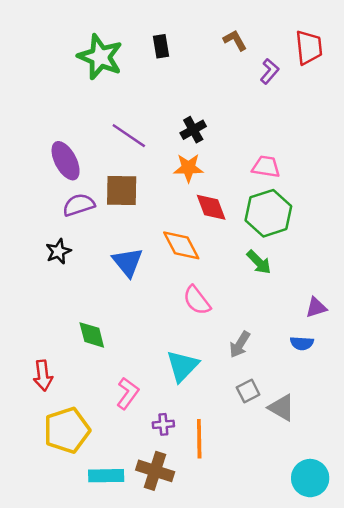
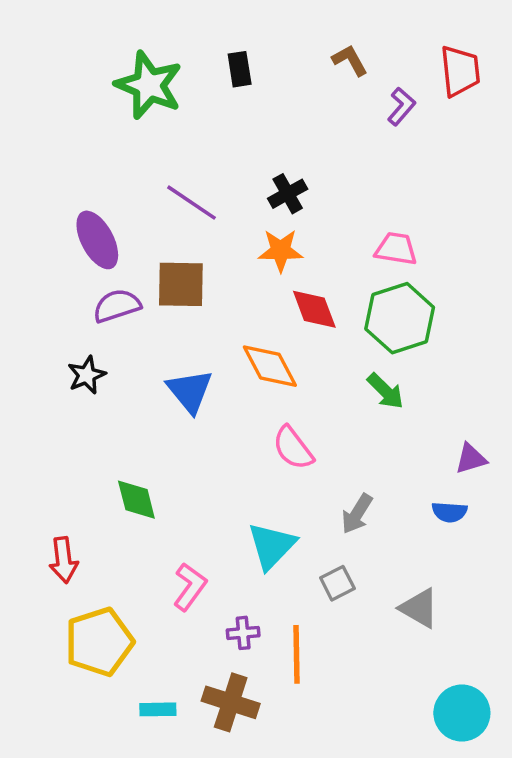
gray square: (248, 391) -> (337, 583), moved
cyan rectangle: (106, 476) -> (158, 709), size x0.7

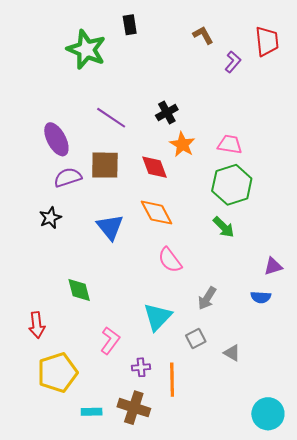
black rectangle: (240, 69) -> (130, 25), moved
orange star: (281, 251) -> (182, 144), moved, turned 30
red diamond: (314, 309) -> (154, 167), moved
gray triangle: (419, 608) -> (232, 353), moved, size x0.7

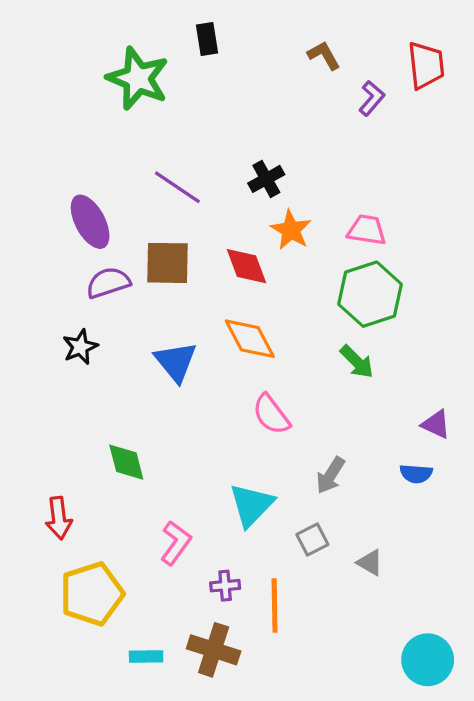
purple triangle: (273, 266) -> (436, 424), turned 42

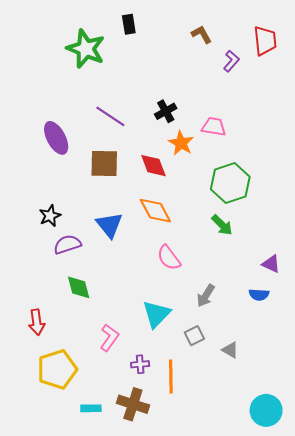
pink trapezoid: (367, 230) -> (214, 127), moved
purple semicircle: (108, 283) -> (67, 244), moved

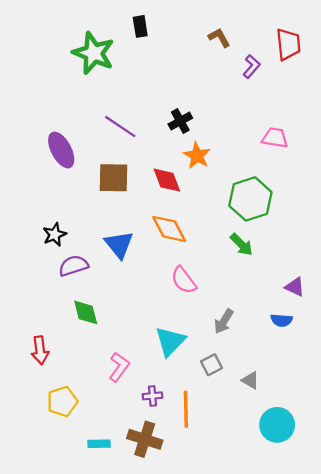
pink trapezoid: (214, 127) -> (275, 138), moved
yellow pentagon: (57, 369) -> (62, 401), size x0.7
cyan circle: (266, 410) -> (277, 425), moved

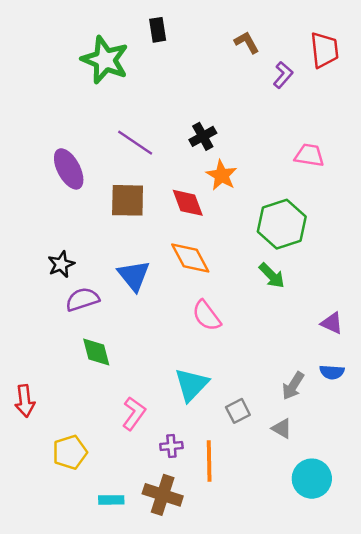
blue semicircle: (282, 320) -> (332, 372), moved
gray arrow: (224, 321) -> (293, 386), moved
red arrow: (40, 350) -> (25, 401), moved

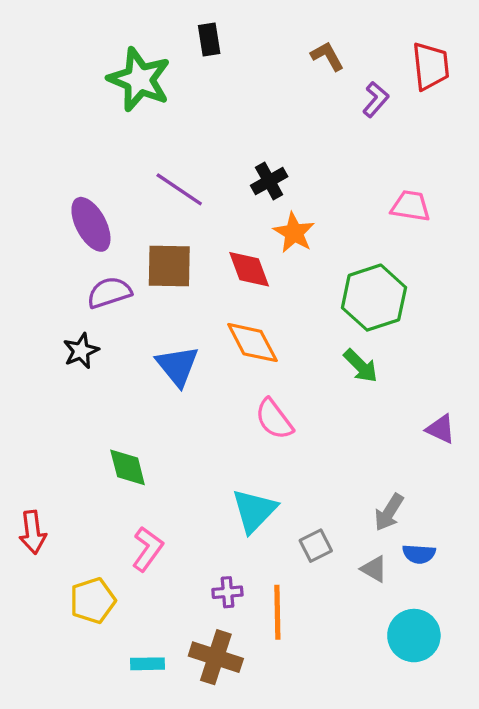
purple semicircle: (82, 299) -> (109, 293), moved
blue semicircle: (332, 372) -> (419, 554), moved
pink L-shape: (134, 413) -> (148, 549), moved

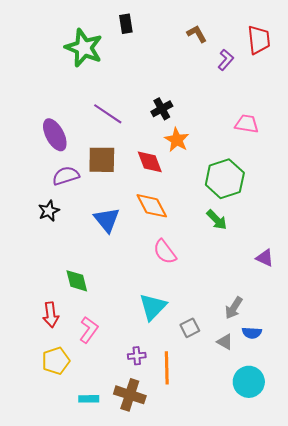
red arrow: (33, 532) -> (51, 315), moved

